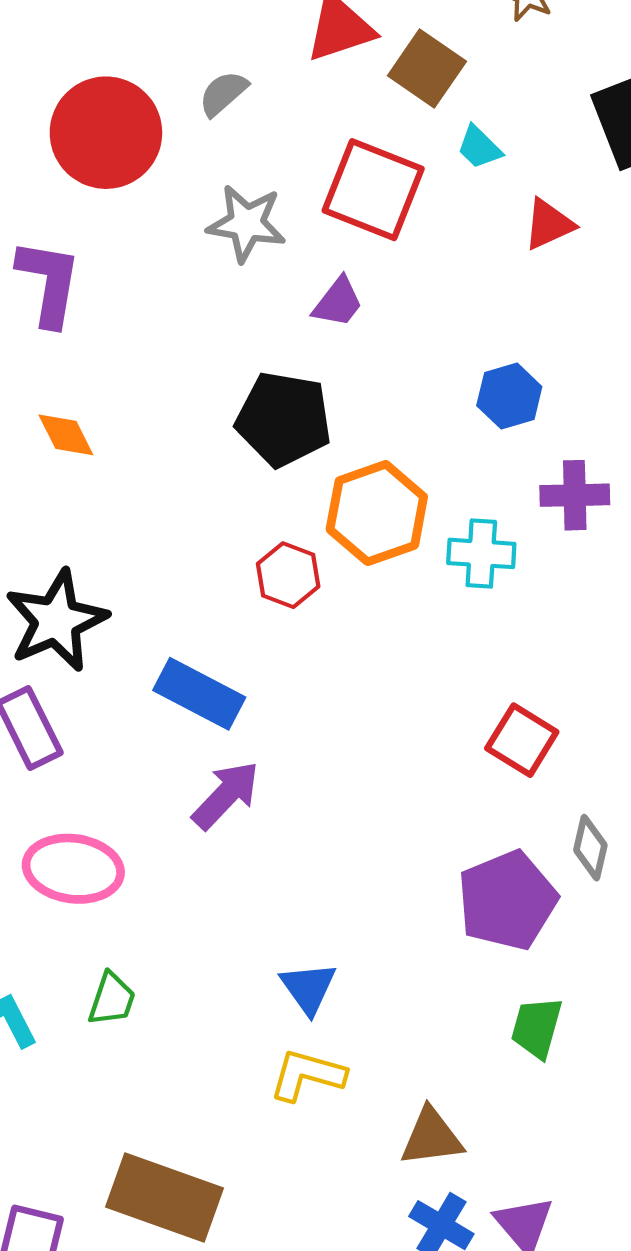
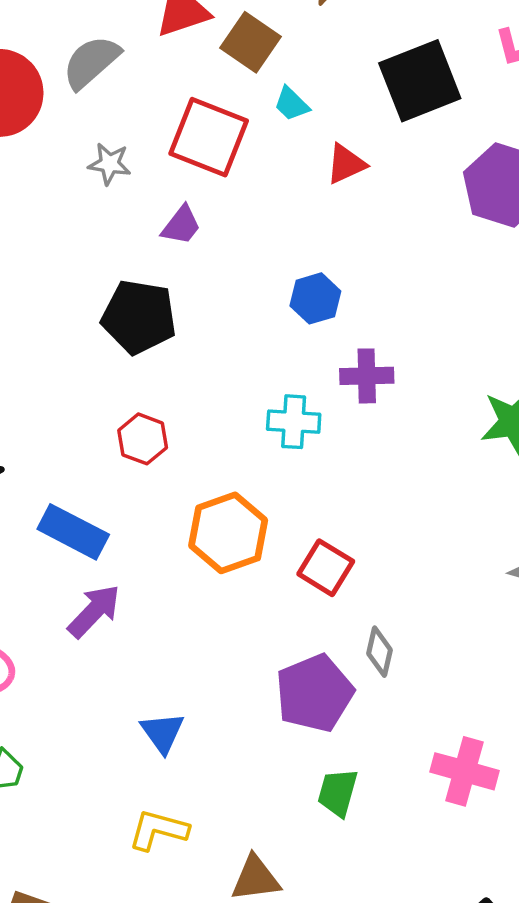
gray semicircle: (223, 93) -> (91, 62), size x1.5
gray star: (247, 223) -> (110, 164), size x0.7
orange hexagon: (377, 513) -> (228, 533), moved
blue triangle: (308, 988) -> (162, 733), moved

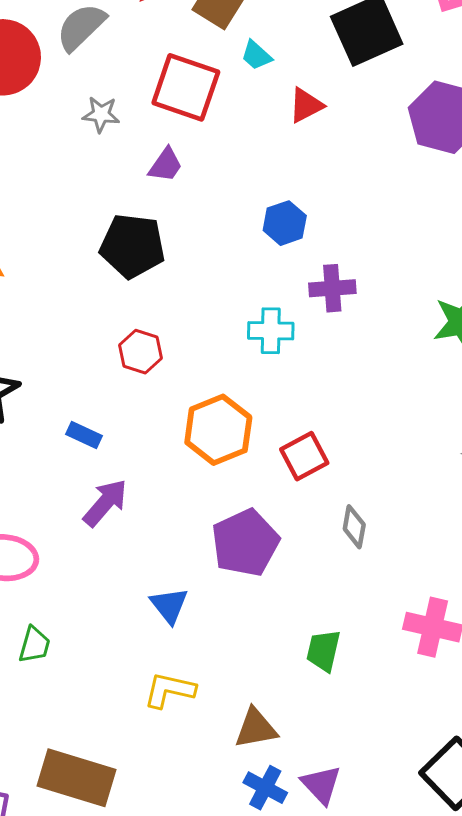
blue rectangle: (73, 532) -> (84, 435), size x0.6
red square: (326, 568) -> (304, 456), turned 33
purple pentagon: (314, 693) -> (245, 543), moved

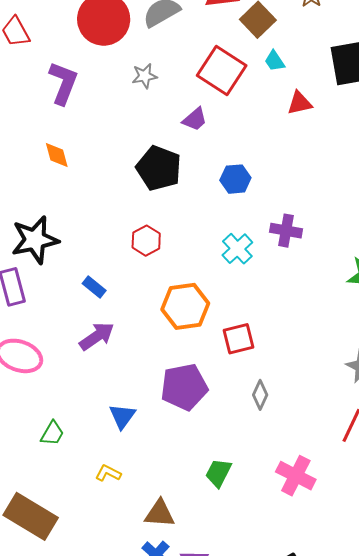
gray star: (101, 114) -> (145, 76), moved, turned -30
blue hexagon: (285, 223) -> (235, 179), moved
cyan cross: (271, 331) -> (237, 249), turned 32
green trapezoid: (34, 645) -> (52, 433), moved
yellow L-shape: (169, 690) -> (108, 473), size x0.7

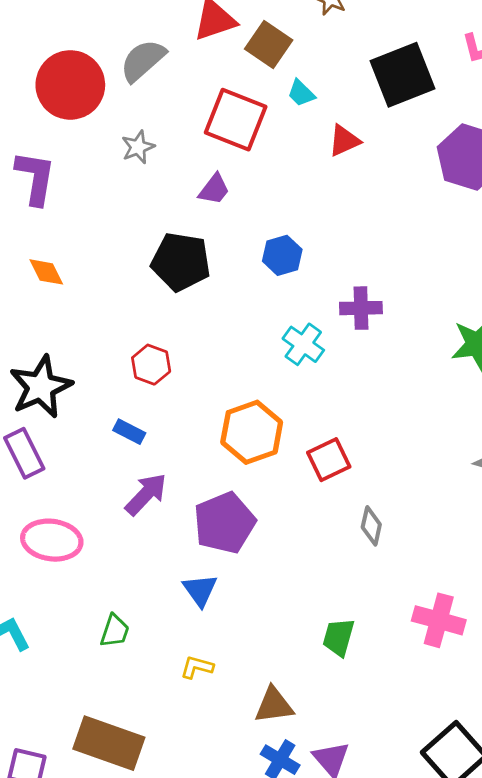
red hexagon: (146, 241) -> (151, 365), moved
purple pentagon: (184, 387) -> (224, 523), moved

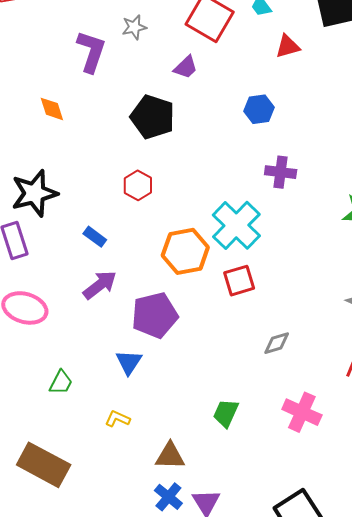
purple L-shape: (35, 178) -> (91, 51), moved
blue hexagon: (282, 255) -> (259, 109), moved
cyan cross: (303, 344) -> (236, 225), moved, size x1.6
red hexagon: (151, 365) -> (138, 185), moved
gray diamond: (371, 526) -> (277, 343), moved, turned 52

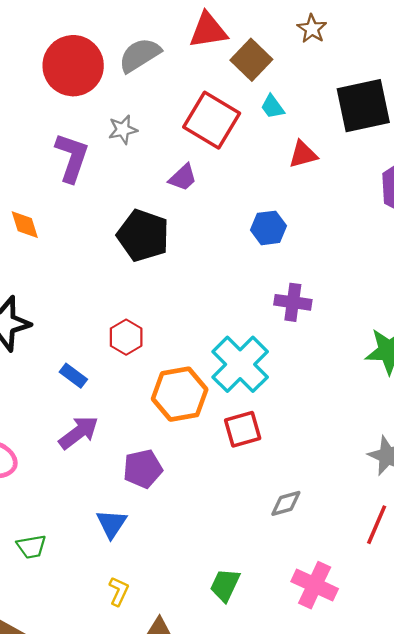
red hexagon: (138, 185) -> (126, 337), moved
purple pentagon: (155, 315) -> (143, 469), size x0.7
green trapezoid: (61, 382) -> (31, 547), turned 52
yellow L-shape: (117, 419) -> (119, 591), moved, turned 90

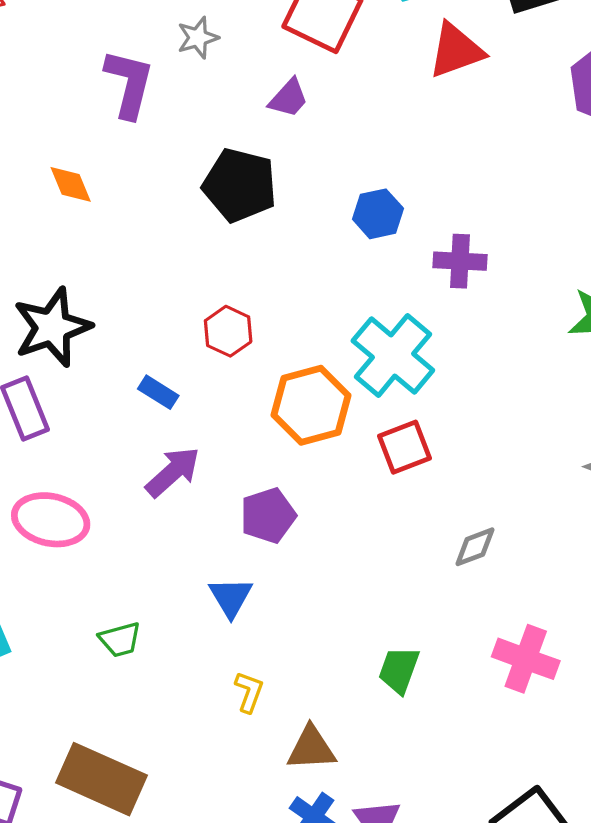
red triangle: (303, 154) -> (456, 50), size x1.4
blue hexagon: (268, 228) -> (378, 214), moved

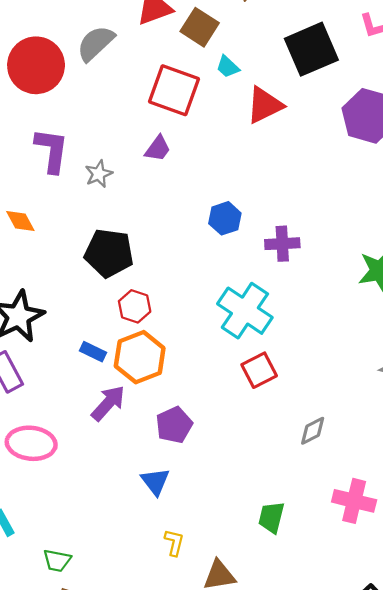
gray star: (198, 38) -> (99, 174), moved
black pentagon: (240, 185) -> (109, 253), moved
orange hexagon: (311, 405) -> (140, 357), moved
green trapezoid: (120, 640) -> (57, 561), moved, turned 32

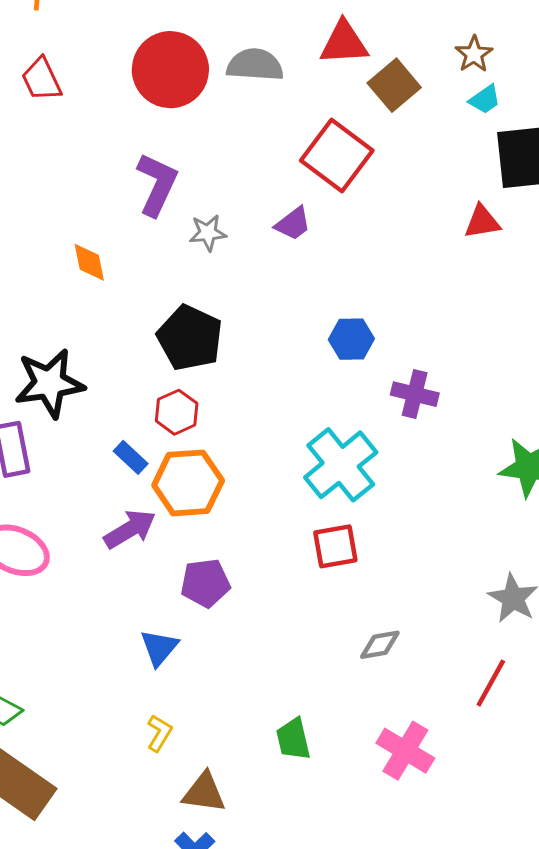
gray semicircle: (96, 43) -> (255, 65), turned 30
cyan trapezoid: (228, 67) -> (485, 99), moved, turned -95
red triangle: (265, 105) -> (482, 222), moved, size x0.7
red hexagon: (135, 306) -> (177, 412), moved
green trapezoid: (271, 517) -> (293, 739), turned -44

